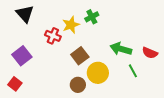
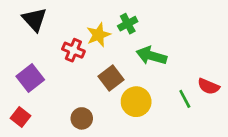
green arrow: (121, 49) -> (151, 56), moved
red semicircle: (150, 53) -> (209, 86), moved
brown circle: (78, 85) -> (82, 118), moved

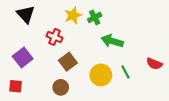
yellow star: (98, 35) -> (73, 15), moved
brown square: (111, 78) -> (68, 62), moved
green line: (185, 99) -> (125, 72), moved
red square: (20, 117) -> (15, 86), turned -32

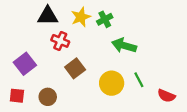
black triangle: (26, 14) -> (48, 16), moved, turned -48
red semicircle: (154, 64) -> (166, 96), moved
brown circle: (61, 87) -> (48, 97), moved

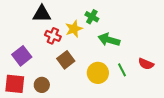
yellow star: (81, 17) -> (74, 29), moved
green cross: (105, 19) -> (92, 17), turned -32
red square: (17, 96) -> (15, 84), size x1.5
red semicircle: (166, 96) -> (146, 64), moved

